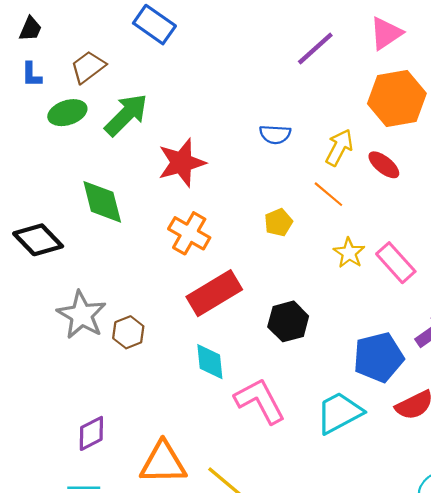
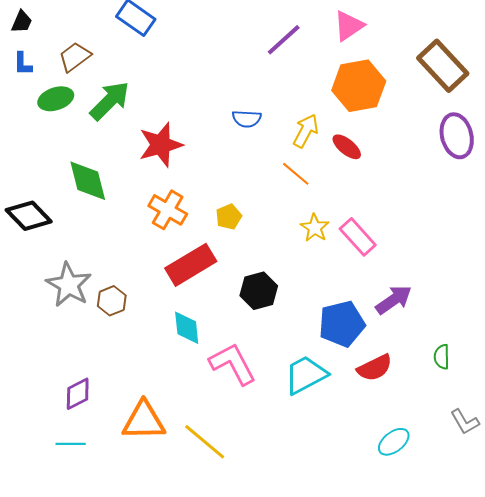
yellow pentagon: (278, 222) -> (229, 217), moved

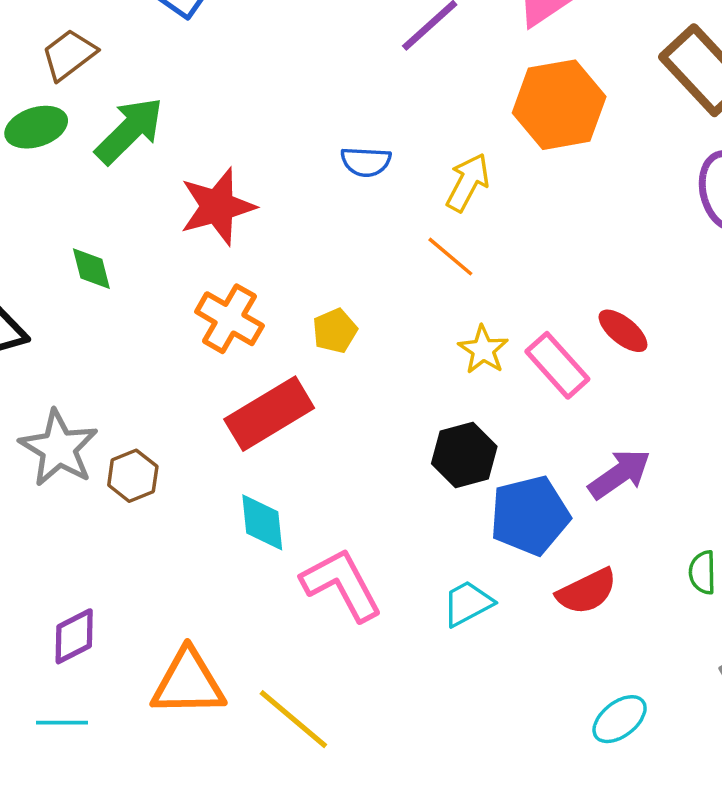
red ellipse: (347, 147) -> (623, 331), moved
green diamond: (88, 181) -> (91, 269), size x0.6
black hexagon: (259, 291) -> (464, 455), moved
cyan trapezoid: (306, 375) -> (468, 603), size x0.7

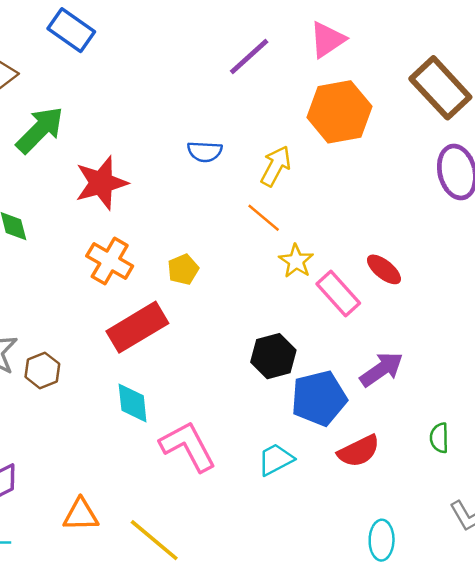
yellow star: (483, 350) -> (296, 261), moved
orange triangle: (188, 683) -> (81, 515), size x0.7
cyan ellipse: (620, 719) -> (382, 540), turned -51

